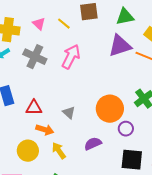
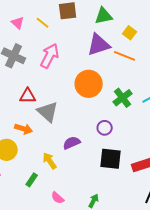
red triangle: (34, 108) -> (28, 96), moved
orange circle: (110, 109) -> (89, 84), moved
gray triangle: (69, 113) -> (48, 112), size x1.6
yellow arrow: (59, 151) -> (50, 161), moved

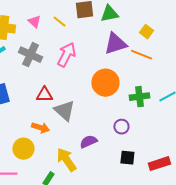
green triangle: (104, 16) -> (109, 14), moved
green cross: (123, 98) -> (139, 97), turned 30
black square: (111, 159) -> (127, 158), size x0.7
yellow arrow: (50, 161) -> (66, 160), size x1.4

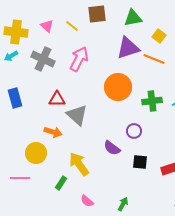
green triangle: (109, 14) -> (133, 18), moved
purple semicircle: (88, 142) -> (112, 148), moved, turned -120

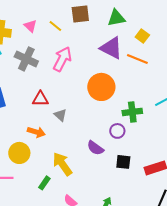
purple triangle: (128, 48) -> (111, 48), turned 45
green cross: (152, 101) -> (132, 112), moved
gray triangle: (77, 115) -> (60, 115), size x0.6

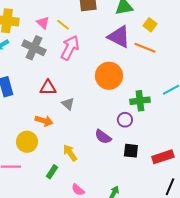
pink triangle: (30, 26) -> (43, 23), moved
yellow line: (55, 26) -> (63, 25), moved
yellow arrow: (62, 164) -> (70, 153), size x0.7

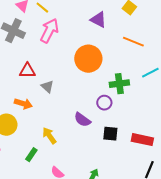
purple triangle: (119, 37) -> (98, 20), size x0.7
orange line: (145, 48) -> (133, 42), moved
red rectangle: (163, 157) -> (142, 140), turned 30

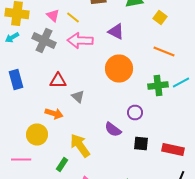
purple triangle: (98, 20) -> (116, 32), moved
pink arrow: (49, 31) -> (80, 40), turned -115
green cross: (119, 84) -> (158, 86), moved
yellow arrow: (49, 136) -> (80, 146), size x1.4

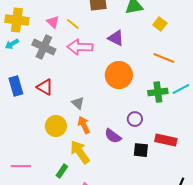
red triangle: (58, 80) -> (45, 87), moved, turned 30
orange arrow: (54, 114) -> (84, 125), moved, turned -132
yellow circle: (37, 134) -> (56, 126), moved
red rectangle: (173, 150) -> (166, 140), moved

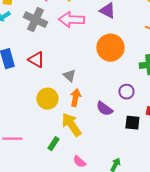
orange arrow: (84, 125) -> (75, 98), turned 36

